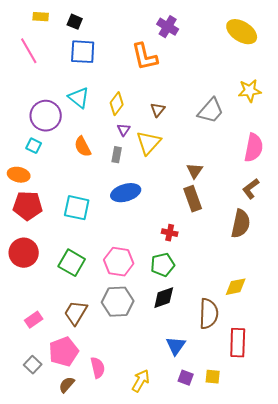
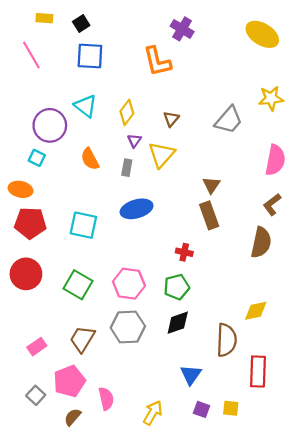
black square: (75, 22) -> (81, 24), turned 35

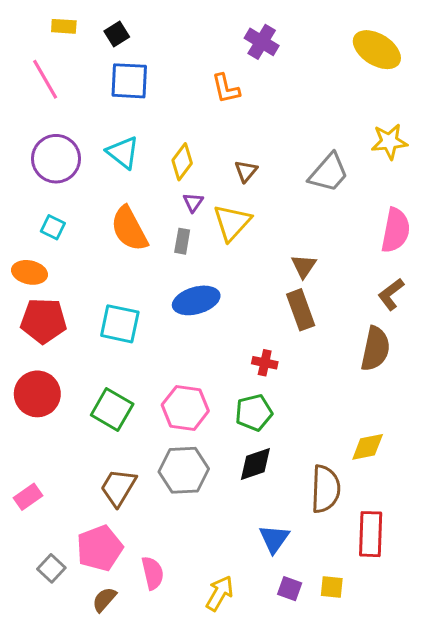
orange L-shape: (157, 61) -> (226, 89), size x0.7
purple circle: (50, 125) -> (56, 159), moved
orange semicircle: (90, 159) -> (129, 229), size x1.4
pink rectangle: (37, 347) -> (28, 497), moved

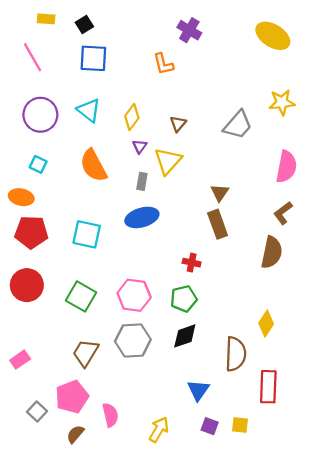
gray rectangle: (182, 241) -> (142, 181), moved
yellow diamond: (368, 447) -> (266, 324), turned -45

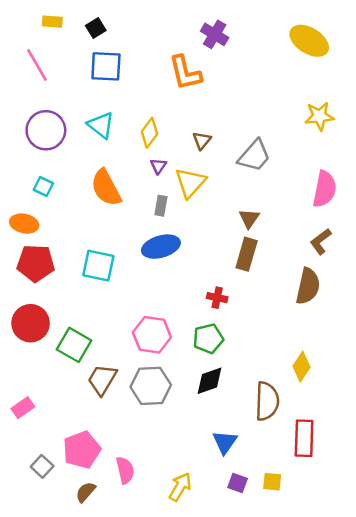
orange L-shape: (163, 64) -> (185, 73), size x1.4
gray trapezoid: (238, 125) -> (254, 156), moved
brown rectangle: (218, 224) -> (247, 254), turned 36
green square: (81, 296) -> (74, 345), moved
brown trapezoid: (86, 353) -> (102, 379), moved

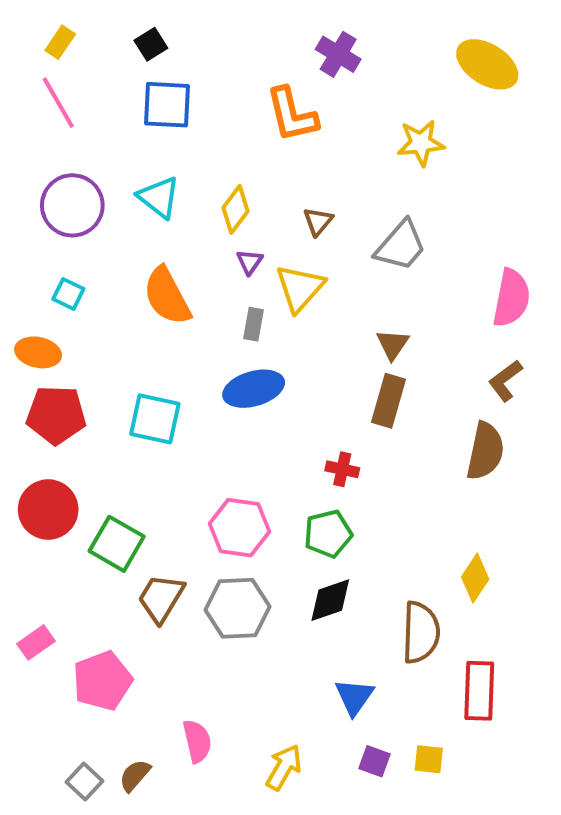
yellow rectangle: (52, 22) -> (60, 42), moved, turned -60
yellow star: (319, 116) -> (421, 143), moved
pink pentagon: (82, 450) -> (103, 681), moved
gray square: (42, 466) -> (84, 781), moved

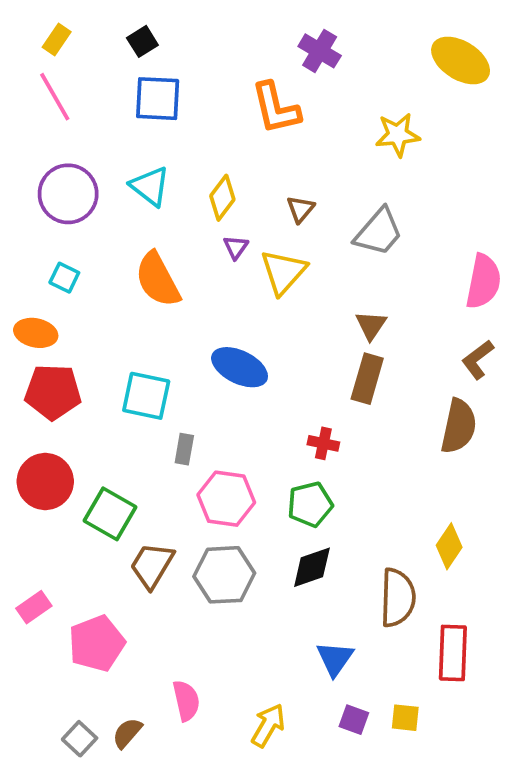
gray rectangle: (254, 324) -> (184, 449), moved
blue ellipse: (254, 389) -> (240, 367), turned 42

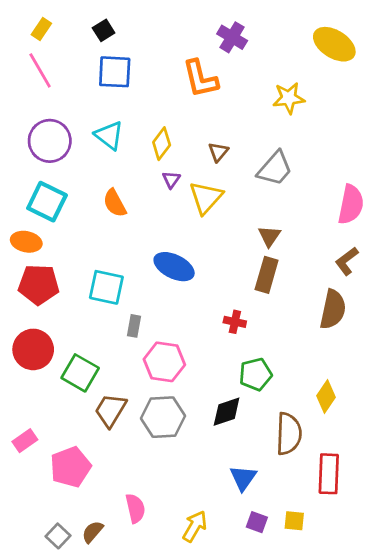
cyan square: (64, 278) -> (47, 202), size x1.8
orange semicircle: (158, 280) -> (115, 203), size x0.7
green pentagon: (310, 504) -> (256, 374), moved

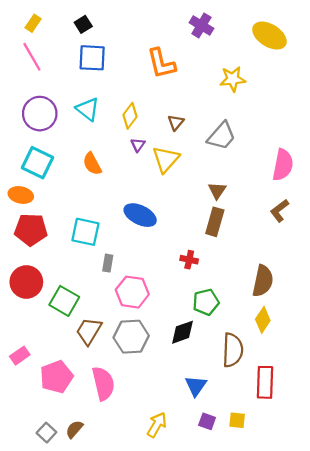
purple cross: (232, 37) -> (201, 25), moved
brown semicircle: (333, 309) -> (263, 281), moved
pink semicircle: (135, 508) -> (103, 383), moved, size x1.4

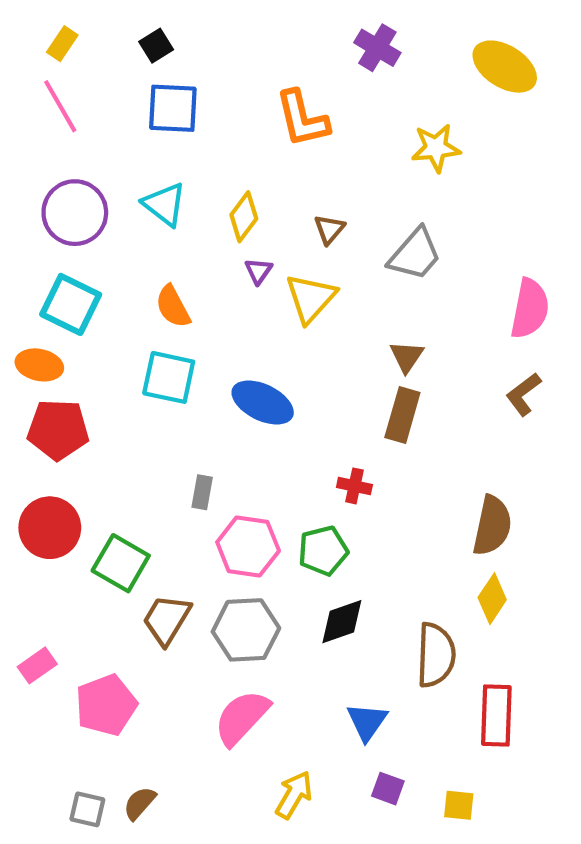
cyan square: (85, 232) -> (169, 377), moved
green pentagon: (206, 302) -> (323, 551), moved
pink semicircle: (103, 383) -> (242, 718), moved, turned -124
yellow square: (237, 420) -> (459, 805), moved
gray square: (46, 433) -> (87, 809), turned -30

